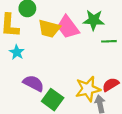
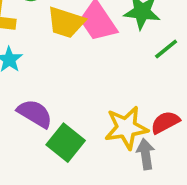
green line: (109, 41) -> (166, 49), turned -40

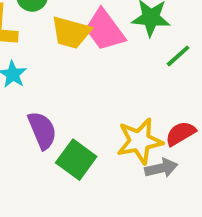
purple semicircle: (35, 114) -> (42, 130), turned 39
gray arrow: (146, 154) -> (161, 168), turned 88

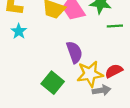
green line: (178, 56) -> (115, 26), turned 35
purple semicircle: (42, 130) -> (74, 52), moved

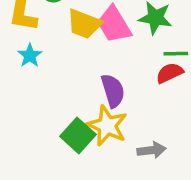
red semicircle: (114, 71) -> (170, 73), moved
yellow star: (90, 74) -> (107, 126), moved, turned 30

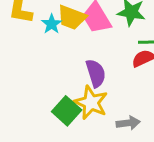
cyan star: (30, 55) -> (52, 24), moved

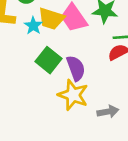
green square: (67, 111) -> (48, 60), moved

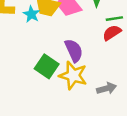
green square: (48, 60) -> (47, 66), moved

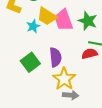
cyan star: (31, 14) -> (33, 26), moved
yellow star: (73, 75) -> (64, 79), moved

